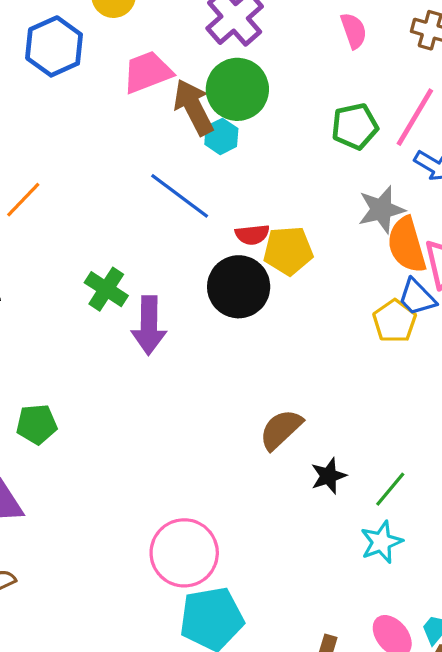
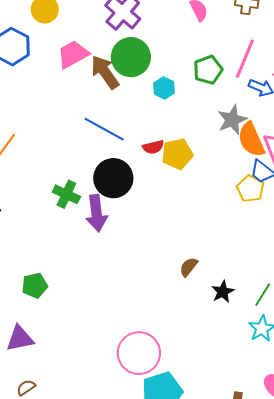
cyan hexagon: (221, 136) -> (164, 88), moved
black circle: (239, 287) -> (113, 178), moved
brown semicircle: (281, 429) -> (189, 267), size x0.7

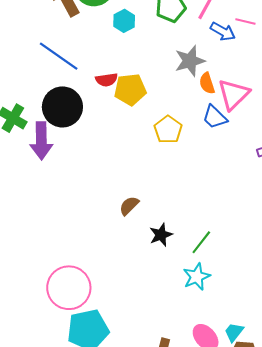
orange semicircle: (251, 140) -> (207, 83), size x0.6
yellow pentagon: (250, 189) -> (168, 130), moved

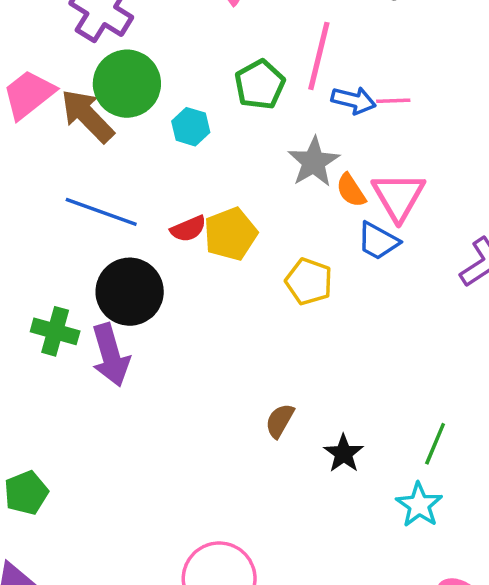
pink line: (245, 22) -> (393, 101), moved
green line: (201, 242) -> (435, 444), moved

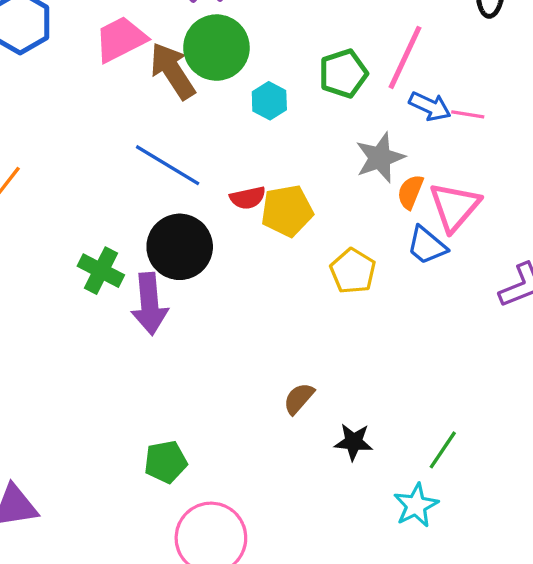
orange semicircle: (351, 190) -> (410, 192), turned 44
black star: (344, 453) -> (354, 442), turned 30
green pentagon: (26, 493) -> (166, 462), moved

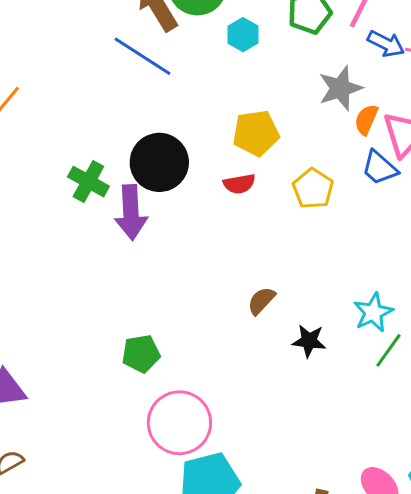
blue line: (168, 165) -> (142, 56), moved
red semicircle: (248, 198) -> (239, 184), moved
cyan star: (416, 505) -> (373, 312), moved

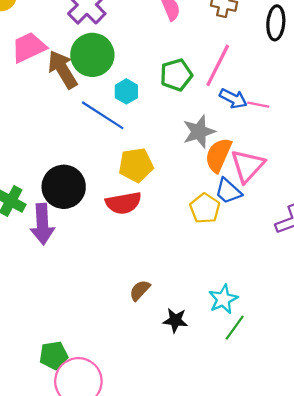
blue line: (142, 56) -> (103, 115), moved
orange semicircle: (366, 120) -> (218, 155), size x1.5
red semicircle: (239, 184) -> (123, 203), size x1.5
yellow pentagon: (313, 189) -> (205, 208), moved
green pentagon: (141, 354) -> (54, 355), moved

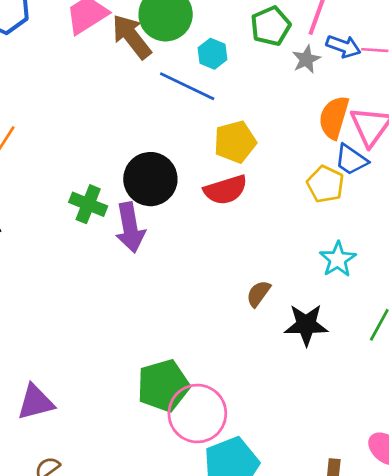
gray star: (199, 132) -> (306, 59), moved, size x0.7
cyan star: (223, 299) -> (338, 259), moved
black star: (175, 320) -> (306, 325), size x1.4
green pentagon: (54, 355) -> (163, 386), size x1.5

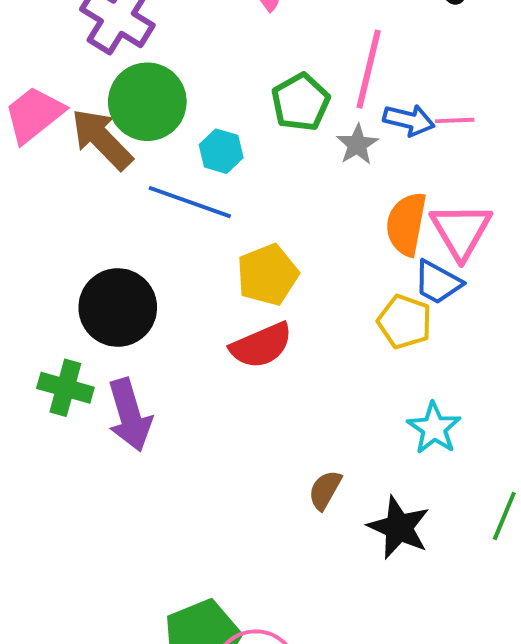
black circle: (150, 179) -> (118, 308), moved
black star: (306, 325) -> (399, 527), turned 30

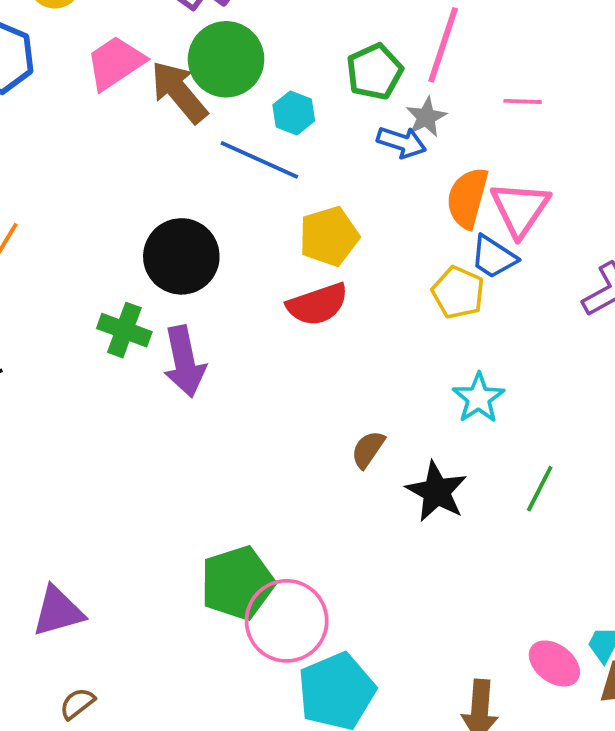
blue arrow: (409, 120) -> (401, 142), moved

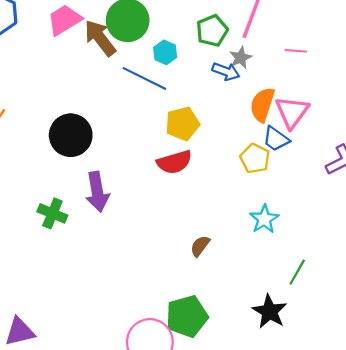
black circle: (181, 256) -> (71, 135), moved
green cross: (124, 330) -> (52, 213), moved
black star: (437, 492) -> (270, 312), moved
green pentagon: (237, 583) -> (187, 316), moved

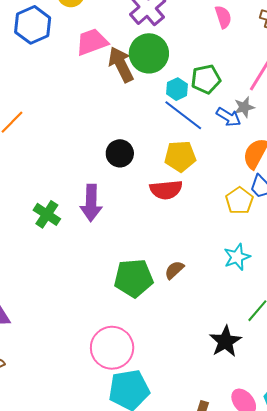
green pentagon: (212, 31) -> (206, 79), moved
blue line: (144, 78) -> (183, 115), moved
black circle: (71, 135) -> (120, 153), moved, size x0.7
green pentagon: (187, 316) -> (134, 278), moved

